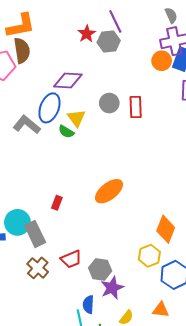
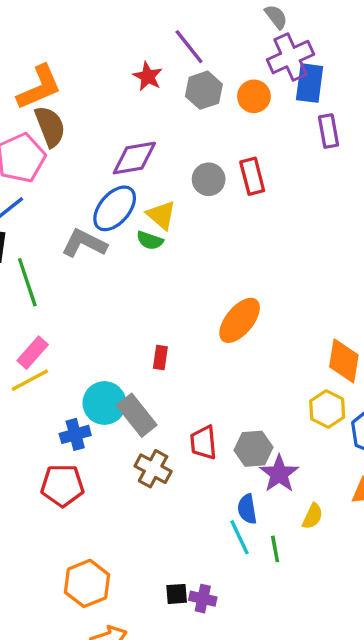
gray hexagon: (109, 41) -> (204, 90), moved
orange circle: (162, 61) -> (254, 96), moved
blue ellipse: (49, 108) -> (115, 208), turned 32
red trapezoid: (71, 259) -> (203, 443), turned 120

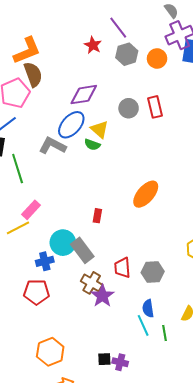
pink rectangle: (33, 353) -> (31, 210), moved
purple star: (279, 474) -> (102, 296), moved

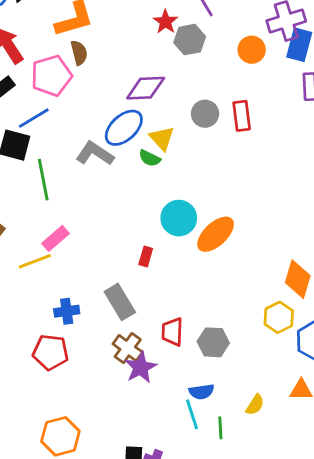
gray hexagon: (127, 54) -> (190, 40), moved
brown semicircle: (33, 74) -> (79, 53), size x0.7
cyan circle: (63, 243) -> (179, 218), moved
blue semicircle: (148, 308) -> (201, 392), turned -96

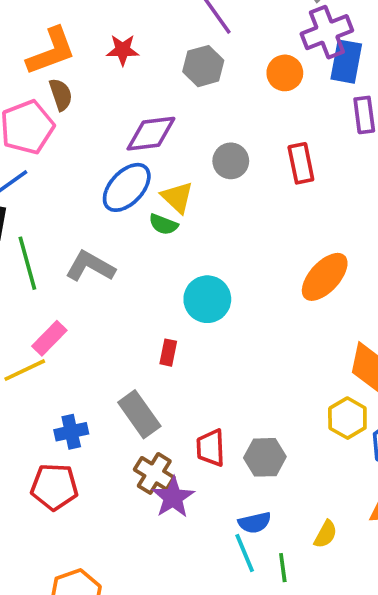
red star: (166, 22) -> (123, 50), moved, turned -30
red rectangle: (242, 116) -> (301, 163), moved
gray L-shape: (95, 154) -> (90, 266), moved
orange ellipse: (216, 234) -> (325, 277), moved

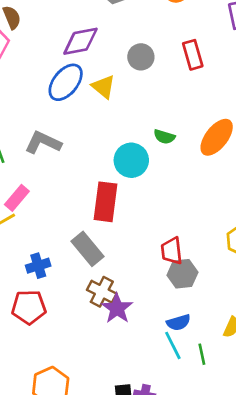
green semicircle: (163, 224) -> (164, 137), moved
red rectangle: (168, 353) -> (105, 202), size x2.0
red trapezoid: (211, 448) -> (172, 251), moved

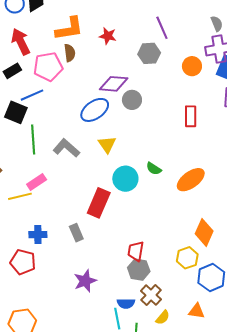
gray circle: (141, 57) -> (132, 100), moved
yellow triangle: (103, 87) -> (107, 144), moved
gray rectangle: (87, 249) -> (76, 233), size x0.7
brown cross: (102, 292) -> (151, 295), moved

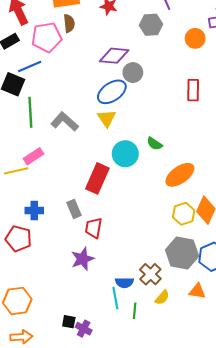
blue ellipse: (95, 110) -> (112, 92), moved
orange ellipse: (191, 180) -> (180, 175), moved
red trapezoid: (136, 251) -> (94, 228), moved
yellow hexagon: (187, 258) -> (184, 214), moved
gray hexagon: (139, 270) -> (182, 253), moved, size x1.4

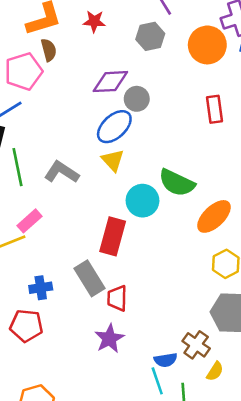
orange circle: (195, 38) -> (207, 45), size x1.5
green semicircle: (155, 144) -> (177, 183), size x1.8
gray rectangle: (74, 209) -> (89, 278), size x1.5

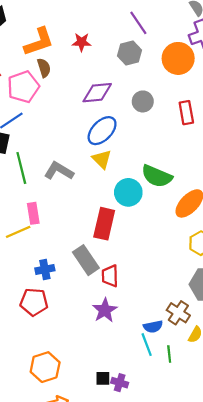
gray circle: (137, 99) -> (143, 101), moved
pink rectangle: (30, 221) -> (33, 213), turned -55

